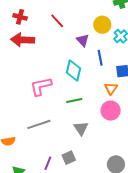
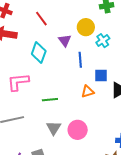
cyan diamond: (73, 70) -> (39, 52), moved
orange triangle: (111, 89) -> (88, 92), turned 32
pink circle: (111, 111) -> (78, 130), moved

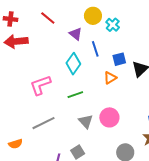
cyan diamond: (39, 52) -> (73, 64), moved, turned 30

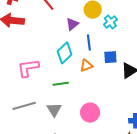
purple triangle: (76, 34) -> (72, 24), turned 32
orange triangle: (110, 78) -> (86, 65), moved
gray triangle: (86, 121) -> (54, 110), moved

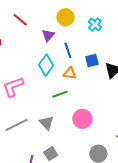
cyan cross: (110, 22) -> (95, 24), moved
orange triangle: (86, 65) -> (70, 73), turned 40
green line: (61, 84) -> (60, 94), moved

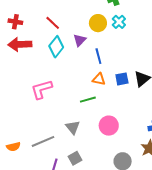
cyan cross: (95, 24) -> (119, 22), moved
blue square: (92, 60) -> (122, 79), moved
cyan diamond: (46, 65) -> (56, 47), moved
gray line: (16, 125) -> (43, 141), moved

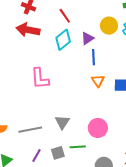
blue line: (98, 56) -> (93, 57), moved
orange triangle: (99, 79) -> (98, 81), turned 32
pink L-shape: (42, 89) -> (40, 78), turned -90
green line: (88, 100) -> (78, 147), moved

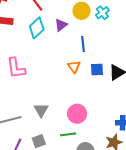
blue line: (93, 57) -> (83, 44), moved
green line: (78, 147) -> (68, 134), moved

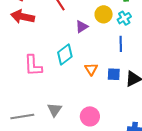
cyan diamond: (37, 28) -> (65, 55), moved
blue line: (83, 44) -> (121, 44), moved

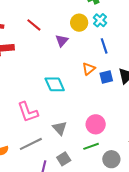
cyan diamond: (65, 55) -> (55, 84), moved, turned -60
pink L-shape: (33, 66) -> (28, 112), moved
orange triangle: (91, 69) -> (89, 69), moved, turned 40

